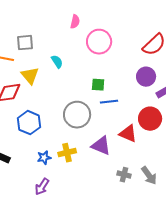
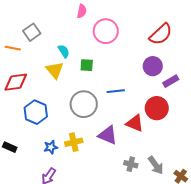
gray square: (25, 43) -> (32, 32), turned -30
yellow triangle: (30, 76) -> (55, 70), moved
green square: (98, 85) -> (87, 65), moved

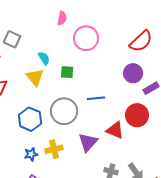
gray square: (32, 32) -> (12, 39), turned -30
blue hexagon: (36, 112) -> (30, 119), moved
purple triangle: (108, 135) -> (88, 142), turned 50

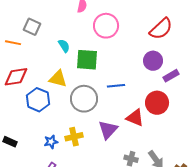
green square: (67, 72) -> (87, 60), size x1.6
yellow triangle: (35, 77) -> (58, 79), moved, turned -36
blue hexagon: (30, 119) -> (38, 100), moved

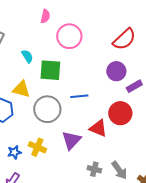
yellow cross: (74, 137) -> (37, 147), turned 36

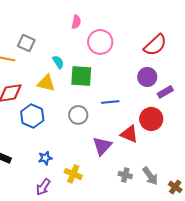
yellow triangle: (21, 89) -> (46, 83), moved
gray circle: (47, 109) -> (78, 115), size x0.7
yellow cross: (37, 147) -> (73, 174), moved

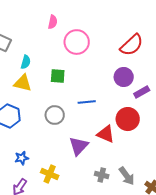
cyan semicircle: (58, 62) -> (26, 62), moved, turned 48
green square: (81, 76) -> (58, 76), size x0.7

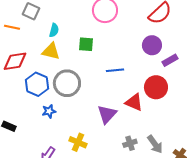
gray circle: (55, 115) -> (67, 83), moved, size x1.4
blue star: (22, 158) -> (49, 111), moved
gray cross: (102, 175) -> (130, 143), turned -32

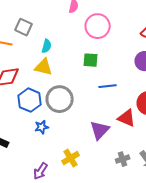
green square: (86, 44) -> (91, 60), moved
yellow cross: (78, 142) -> (71, 158), turned 36

